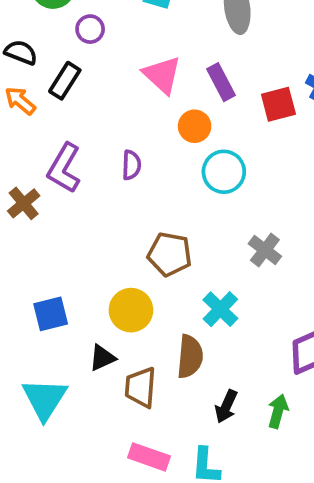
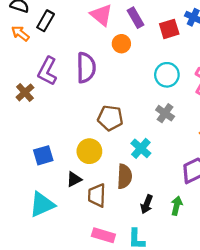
purple semicircle: (131, 165) -> (86, 68), size x1.8
cyan circle: (224, 172) -> (167, 75), moved
cyan triangle: (45, 399) -> (42, 204), turned 36

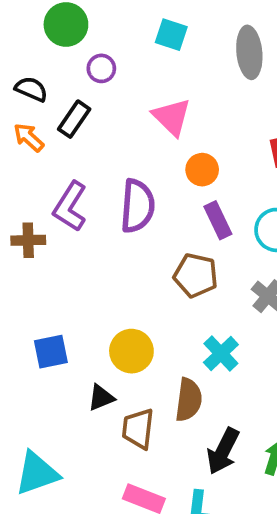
purple rectangle: (135, 18) -> (218, 220), moved
brown cross: (25, 92) -> (28, 240), turned 36
brown pentagon: (110, 118) -> (196, 275), moved
cyan triangle: (42, 204) -> (37, 473), moved
black arrow: (147, 204) -> (223, 451), size x1.4

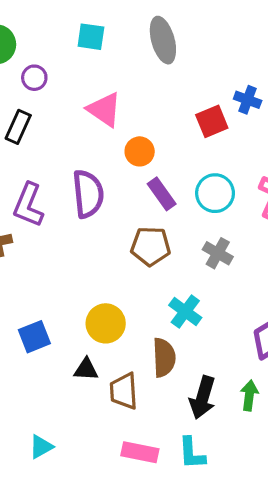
black triangle: (101, 398) -> (86, 369), turned 36
cyan triangle: (37, 473) -> (41, 447), size x0.6

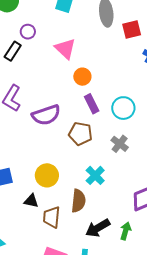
purple circle: (34, 78) -> (28, 32), moved
red square: (212, 121) -> (132, 29), moved
purple semicircle: (88, 194) -> (46, 115), moved, turned 68
black arrow: (203, 398) -> (98, 228), turned 35

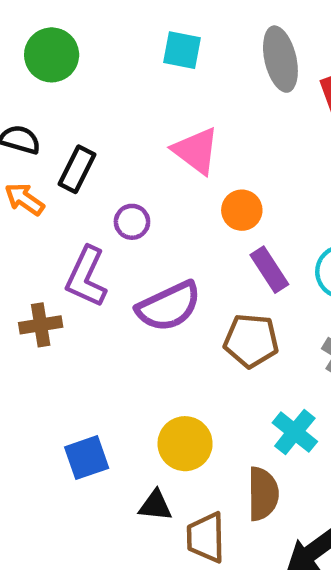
purple circle: (28, 32) -> (132, 222), moved

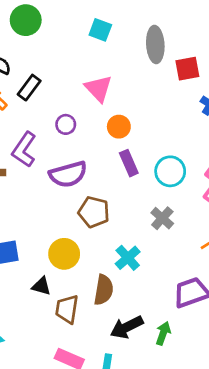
purple circle: (132, 222) -> (66, 124), moved
brown pentagon: (251, 341) -> (94, 212), moved

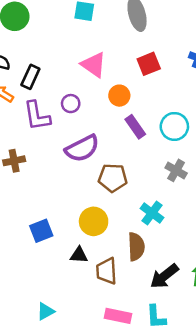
red square: (187, 69) -> (149, 64), moved
purple L-shape: (24, 150) -> (37, 116), moved, turned -32

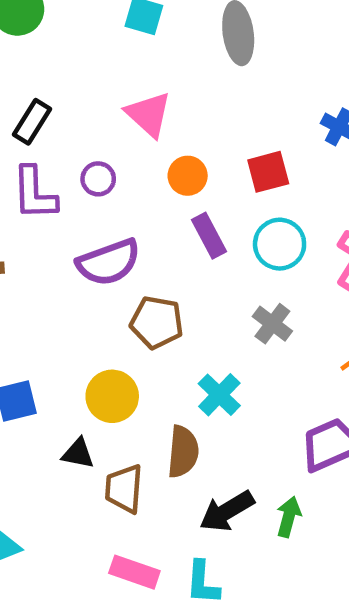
red square: (149, 64) -> (268, 172), moved

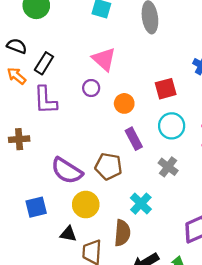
orange circle: (188, 176) -> (124, 103), moved
purple circle: (98, 179) -> (91, 88), moved
purple rectangle: (209, 236) -> (134, 139), moved
purple semicircle: (109, 262) -> (67, 171), moved, turned 52

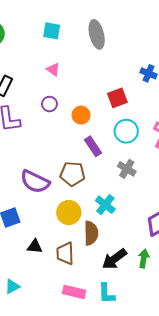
pink triangle: (104, 59) -> (53, 69), moved, size x0.6
yellow circle: (86, 205) -> (69, 213), moved
black triangle: (68, 234) -> (35, 246), moved

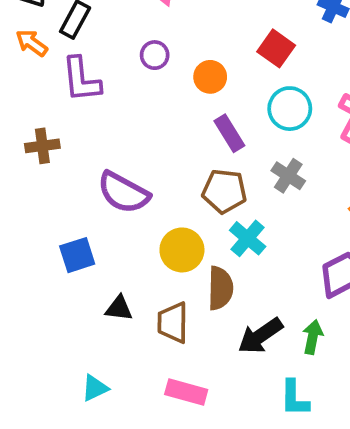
red square: (117, 98) -> (276, 48), turned -36
brown pentagon: (72, 174) -> (224, 191), moved
cyan triangle: (12, 287) -> (95, 388), moved
cyan L-shape: (107, 294) -> (294, 398), moved

